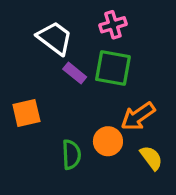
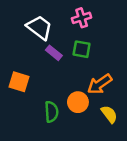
green square: (113, 68) -> (82, 49), size x0.7
orange square: (26, 113) -> (19, 82), turned 30

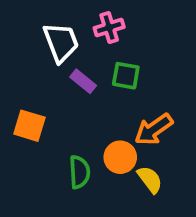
pink cross: (82, 18) -> (109, 27), moved
white trapezoid: (39, 27) -> (61, 42), turned 32
yellow semicircle: (109, 114) -> (150, 179), moved

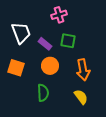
white trapezoid: (61, 42) -> (21, 33), moved
orange arrow: (154, 129) -> (83, 70), turned -65
orange circle: (120, 157) -> (50, 66), moved

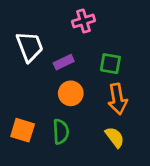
green square: (68, 41) -> (110, 64), moved
purple rectangle: (45, 44) -> (64, 62), turned -64
orange square: (16, 68) -> (23, 130), moved

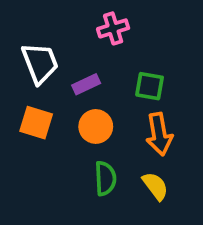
orange square: (23, 130) -> (36, 123), moved
green semicircle: (61, 132) -> (105, 178), moved

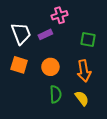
purple rectangle: (86, 84) -> (45, 34), moved
green square: (150, 86) -> (88, 40), moved

